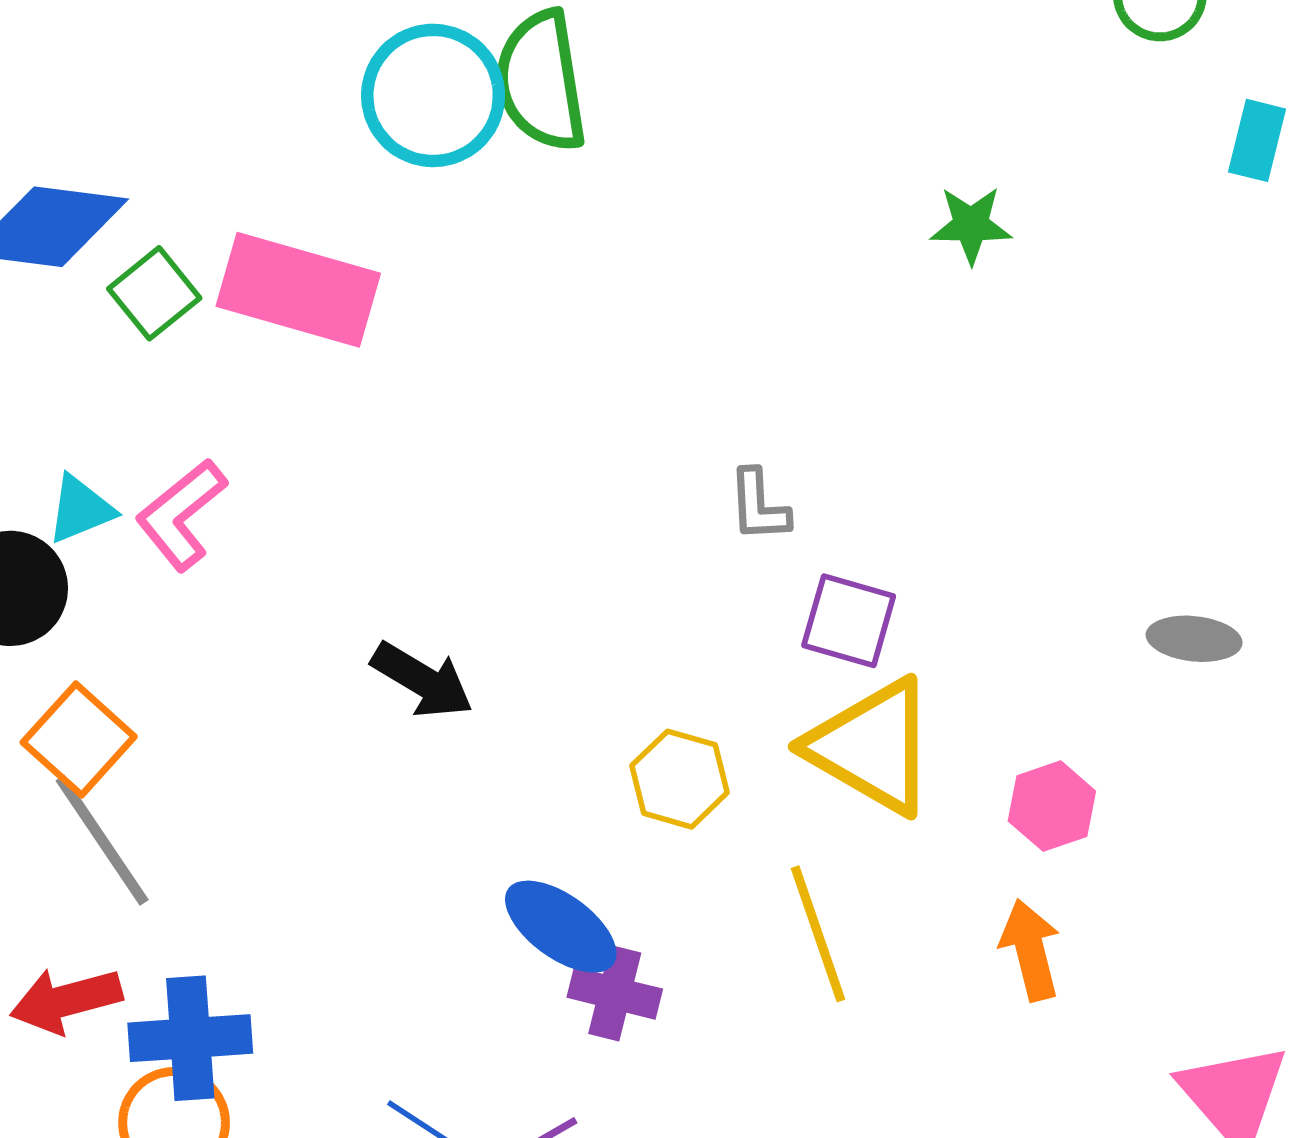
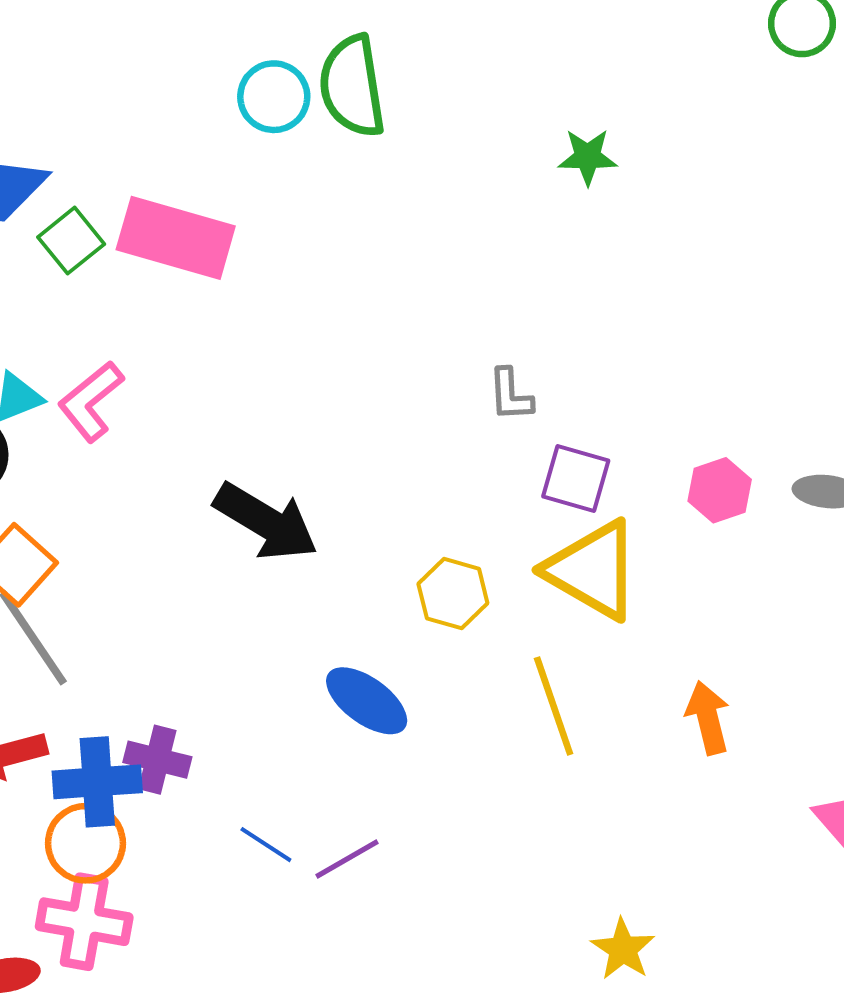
cyan circle: (433, 95) -> (274, 97), size x0.7
green star: (971, 225) -> (588, 157), moved
black arrow: (422, 680) -> (266, 522), size x1.4
pink hexagon: (1052, 806) -> (720, 490), moved
purple cross: (615, 993) -> (157, 760), moved

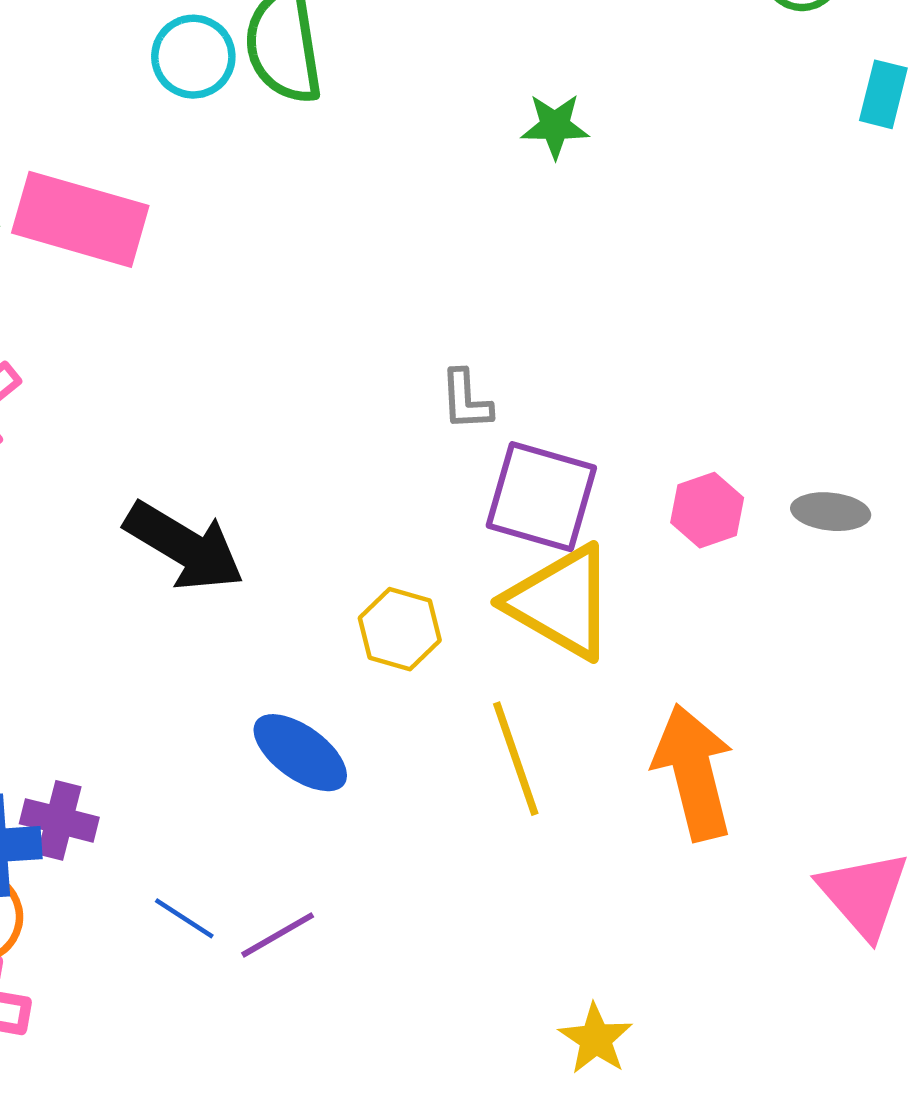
purple square: (576, 478) -> (541, 497), size x1.4
orange arrow: (708, 718) -> (694, 772), size x1.6

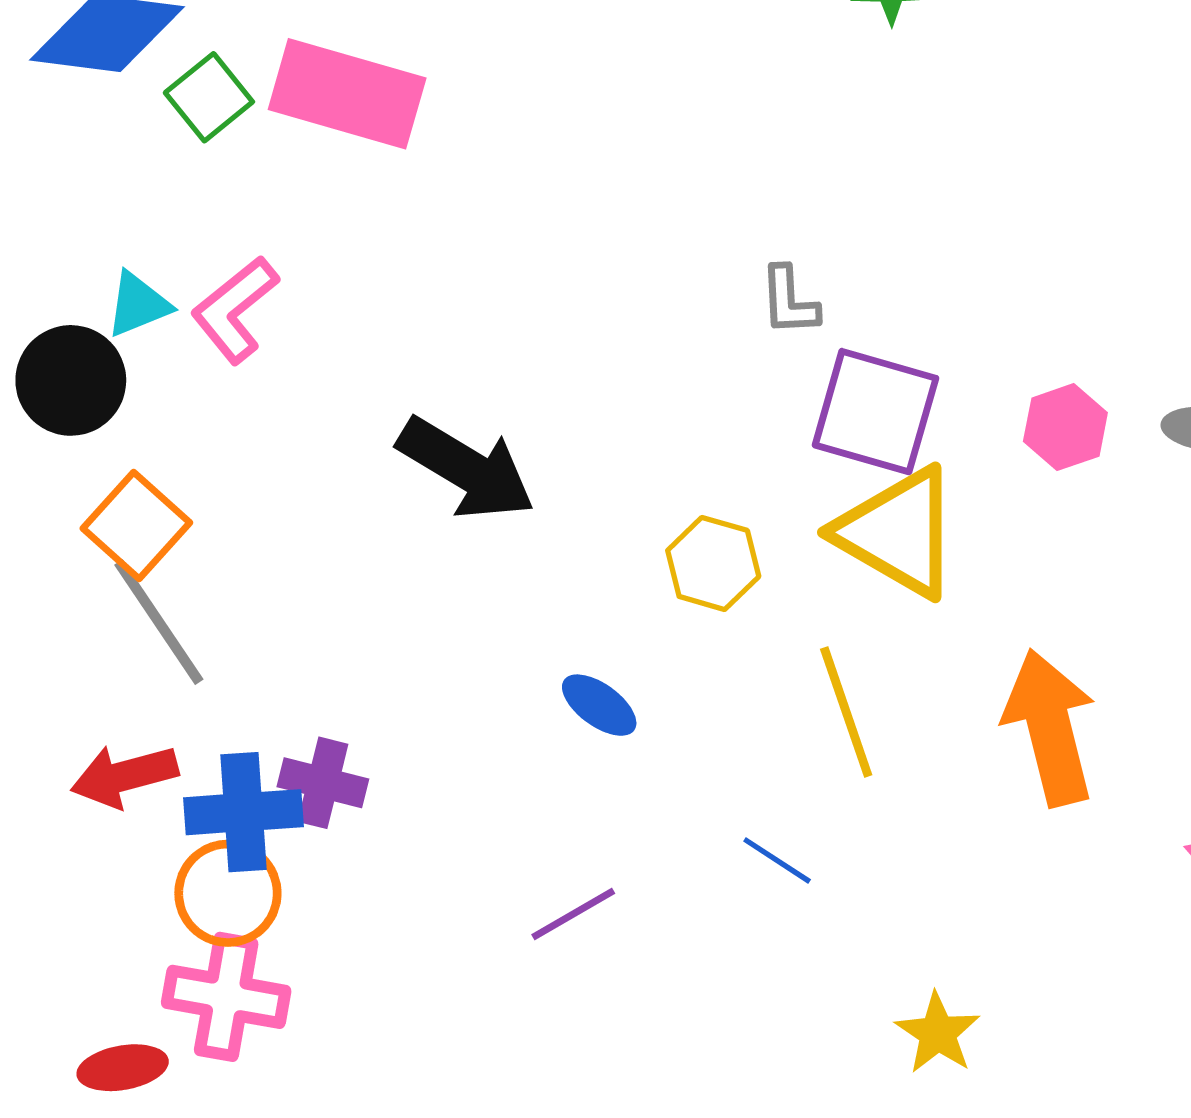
blue ellipse: (300, 753) -> (599, 705), size x0.7
blue line: (184, 918) -> (777, 860), moved

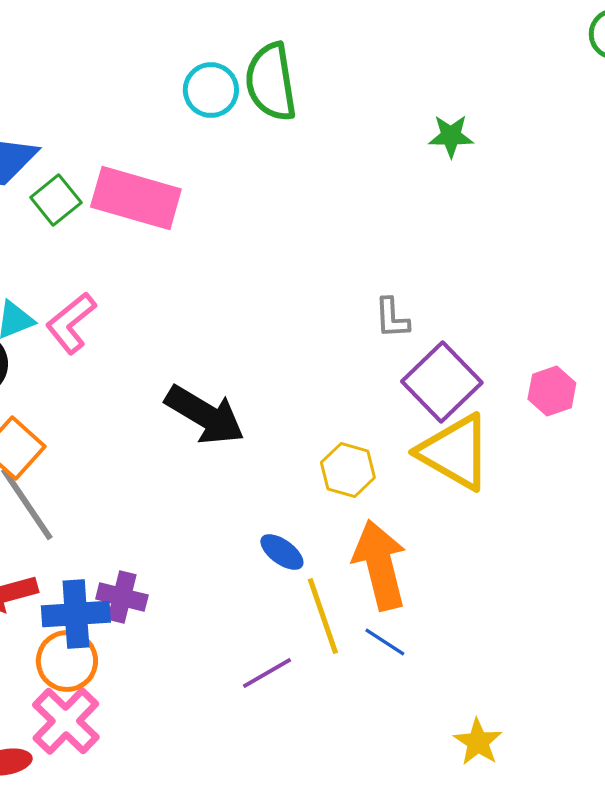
purple square: (875, 412) -> (442, 382), turned 30
yellow line: (846, 712) -> (323, 616), moved
orange arrow: (1050, 728) -> (380, 565), moved
pink cross: (226, 997) -> (66, 721), turned 34

